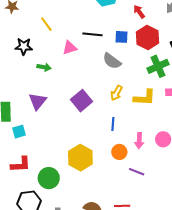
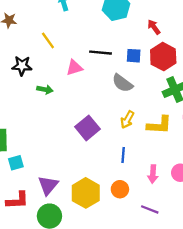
purple triangle: (38, 101) -> (48, 185), moved
orange circle: (119, 152) -> (120, 189), moved

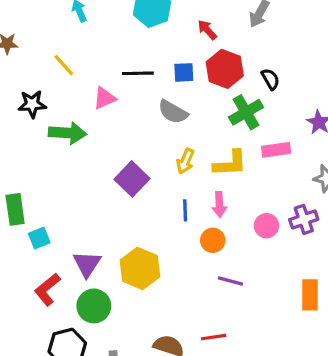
green arrow: (45, 90) -> (68, 133), size x1.6
pink arrow: (153, 174) -> (219, 205), moved
orange circle: (120, 189) -> (213, 240), moved
red L-shape: (17, 200) -> (47, 290), turned 150

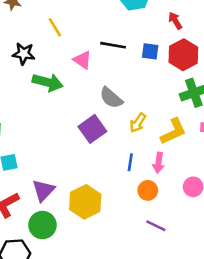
pink triangle: (104, 98) -> (83, 60), turned 48
gray semicircle: (173, 112) -> (111, 98), moved
yellow L-shape: (230, 164) -> (173, 131), turned -32

